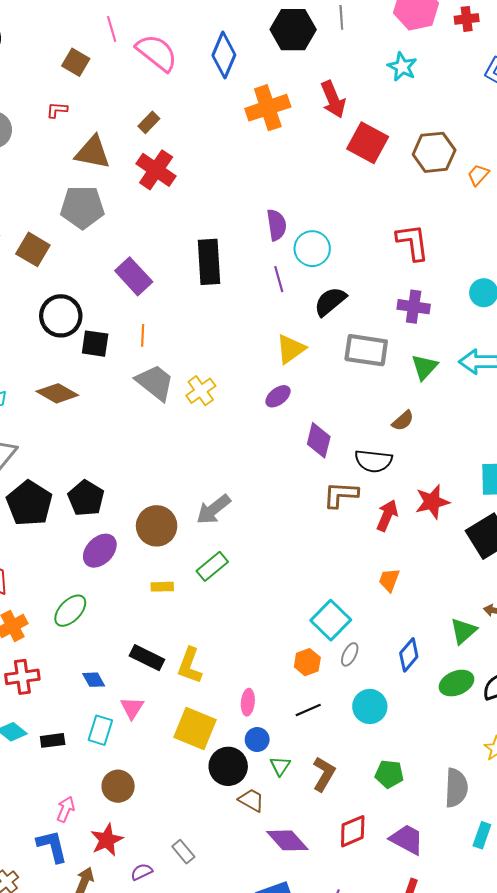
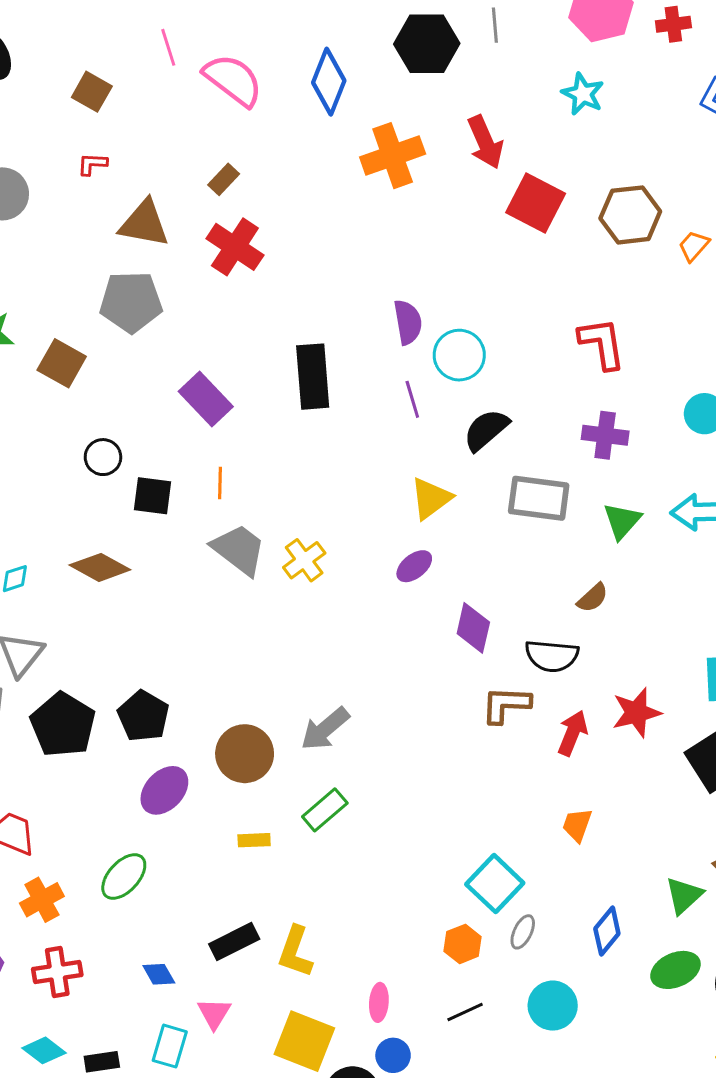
brown square: (76, 62) -> (92, 92), moved
black circle: (61, 316) -> (103, 457), size x0.6
black rectangle: (147, 658) -> (234, 942), turned -52

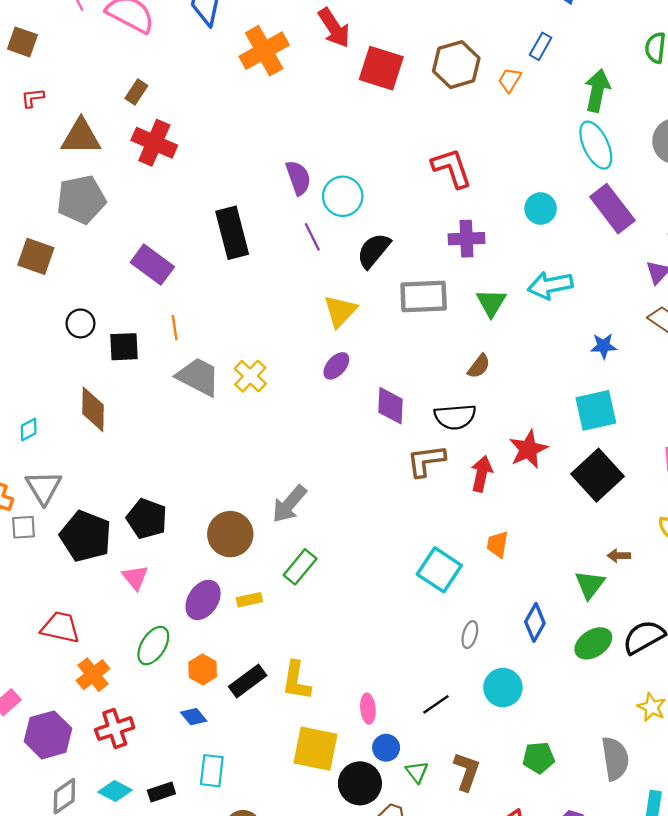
brown diamond: (100, 567) -> (93, 409), turned 72
purple ellipse: (164, 790) -> (203, 600), moved
cyan square: (495, 884) -> (439, 570), moved
orange hexagon: (463, 944) -> (203, 669), moved
pink triangle: (214, 1013) -> (135, 577), moved

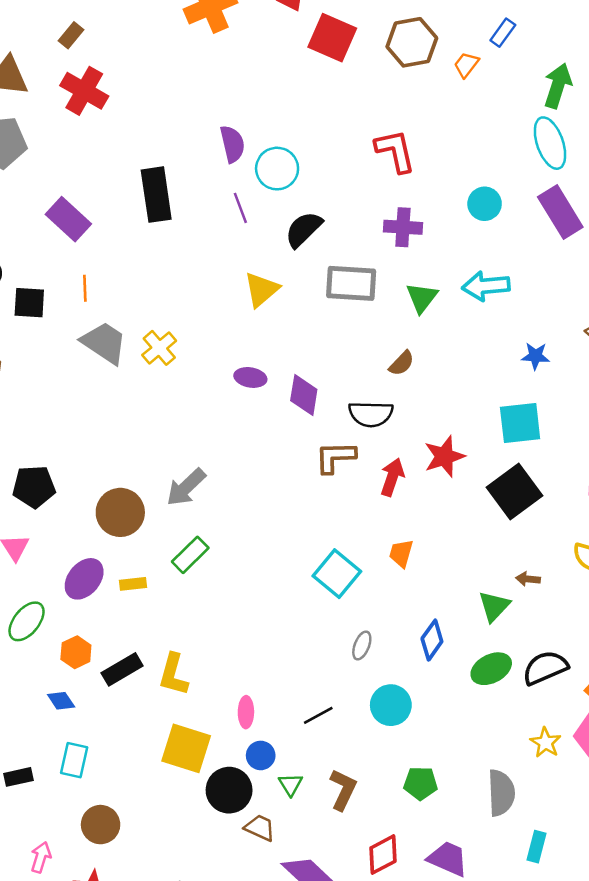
purple ellipse: (336, 366) -> (250, 377), moved, turned 52
black pentagon: (147, 519) -> (34, 487), turned -30

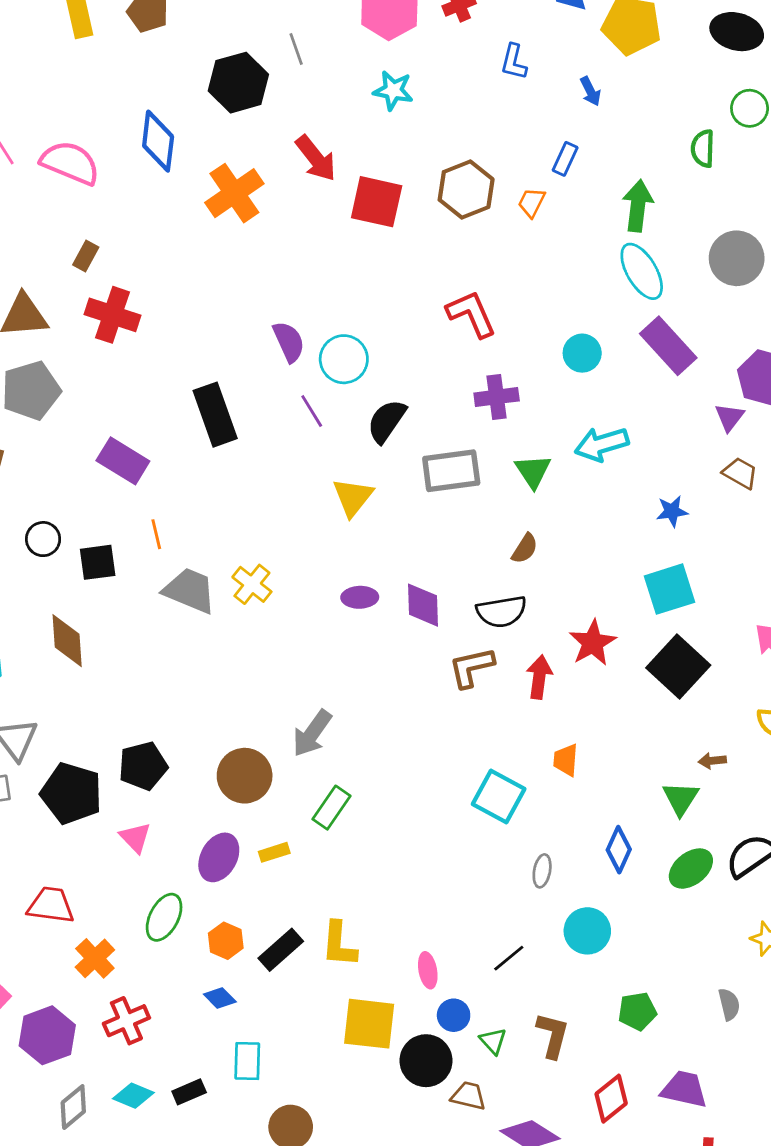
gray semicircle: (501, 793) -> (729, 1004), size x0.6

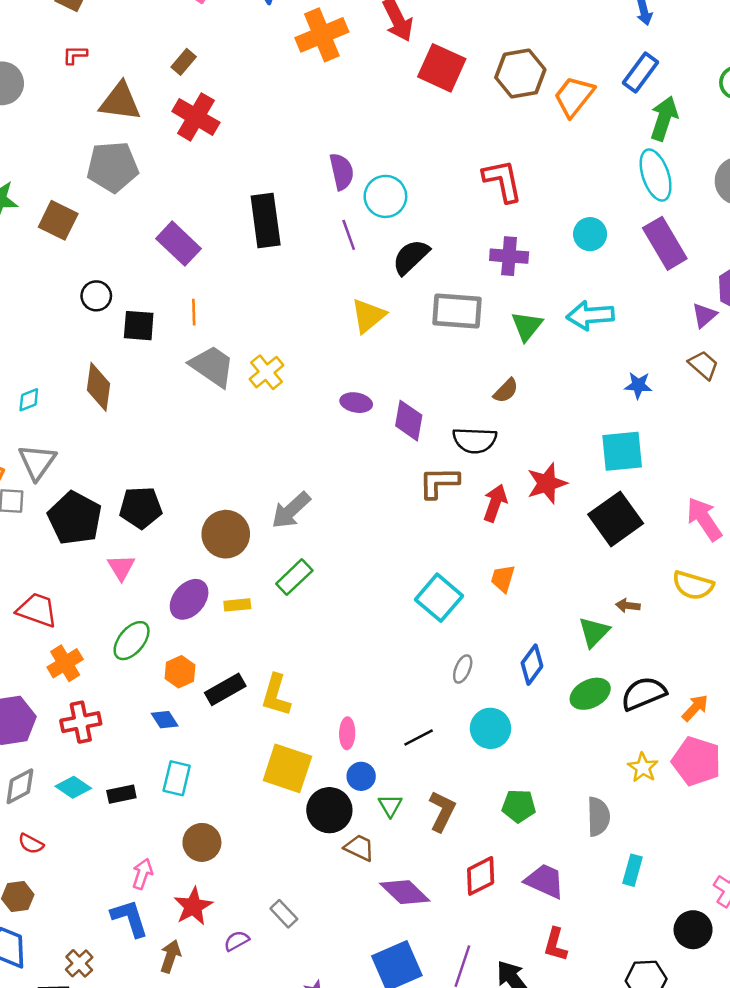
blue rectangle: (565, 159) -> (640, 72), moved, size x1.4
orange trapezoid: (532, 202) -> (574, 96), size x1.6
gray semicircle: (729, 1004) -> (598, 817), size x1.4

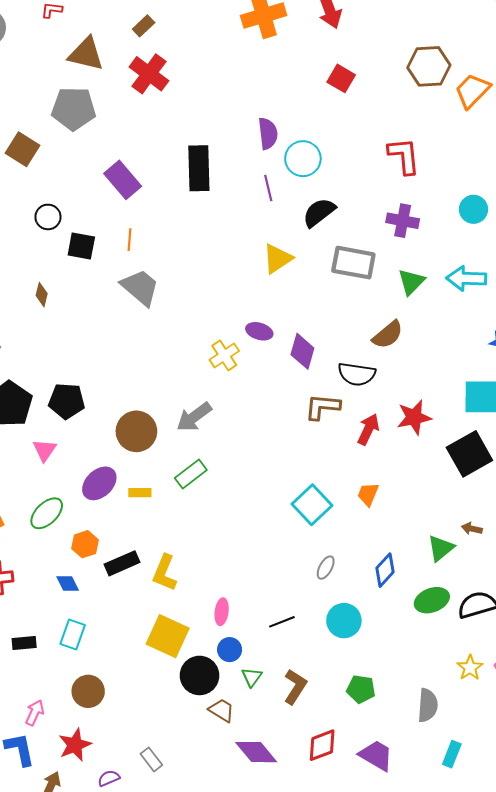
red square: (442, 68) -> (341, 78), moved, size x0.7
yellow cross: (266, 372) -> (224, 355), moved
brown diamond: (99, 387) -> (42, 295), size x0.6
brown semicircle: (506, 391) -> (388, 335), size x1.4

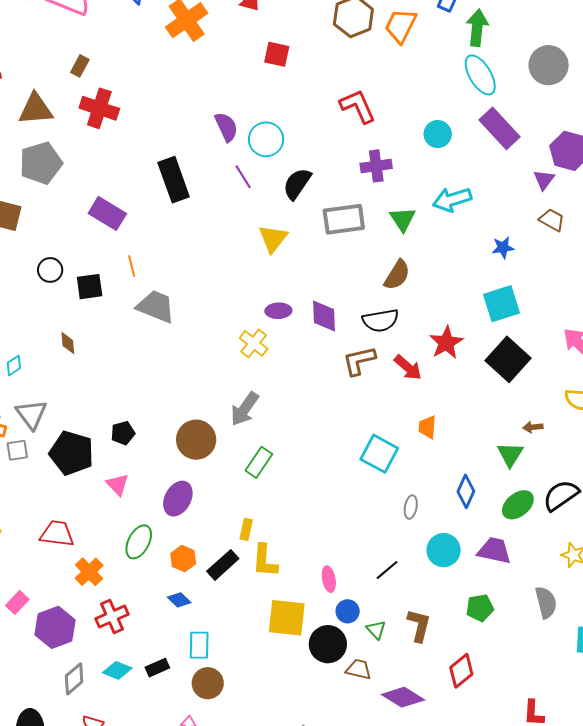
black pentagon: (67, 401) -> (123, 433), size x0.7
red arrow: (368, 429) -> (408, 368), turned 124
yellow rectangle: (140, 493) -> (246, 529), moved, turned -60
brown circle: (88, 691) -> (208, 683), moved
purple trapezoid: (376, 755) -> (494, 550), moved

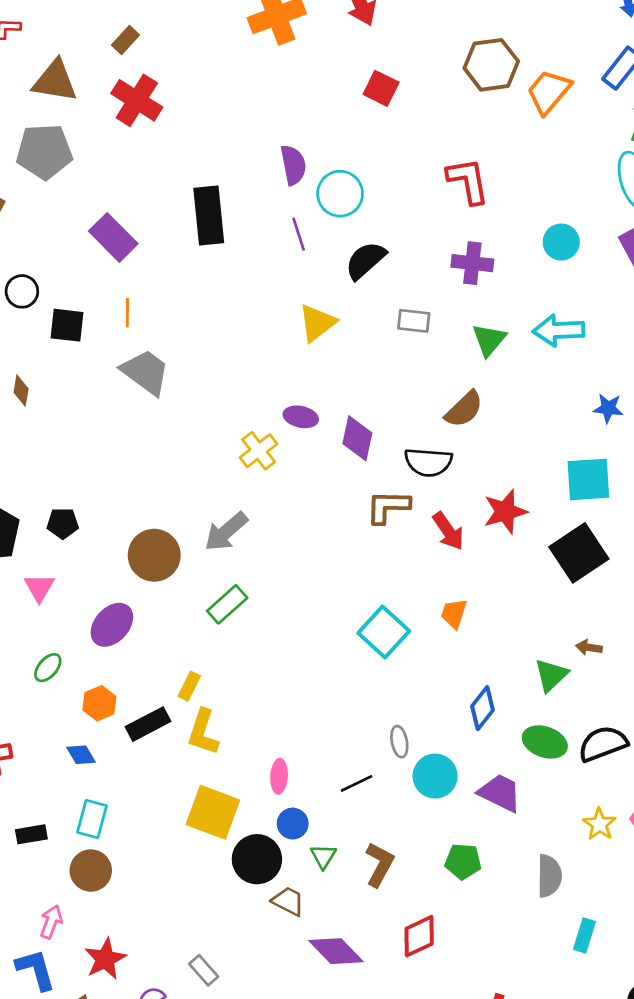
gray rectangle: (344, 219) -> (414, 321), size x0.6
green ellipse: (518, 505) -> (545, 742), turned 44
gray ellipse: (411, 507) -> (399, 742), moved, turned -35
green ellipse: (139, 542) -> (48, 668), size x0.7

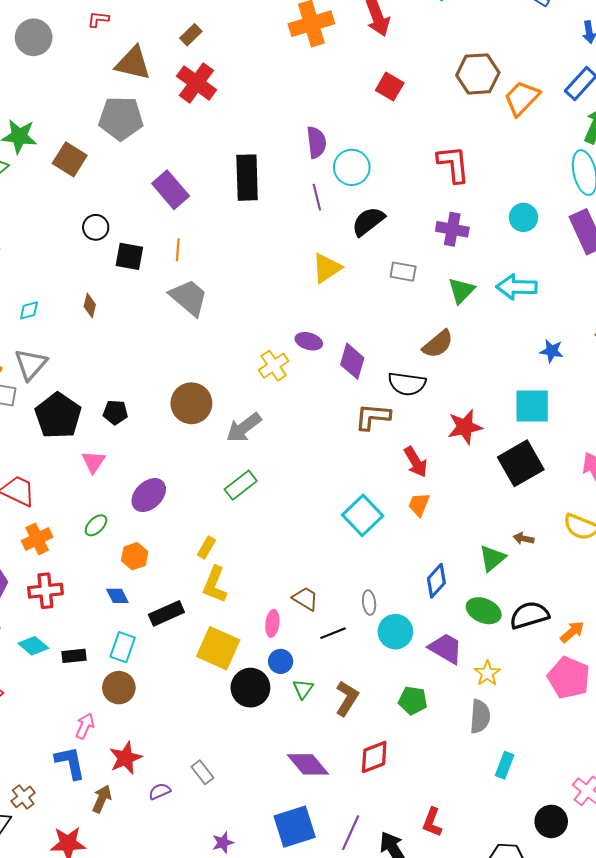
red arrow: (448, 531) -> (416, 462), moved
brown circle: (154, 555) -> (191, 403), moved
black rectangle: (148, 724) -> (166, 613), moved
yellow star: (599, 824) -> (487, 673), moved
brown trapezoid: (288, 901) -> (305, 599), moved

